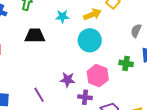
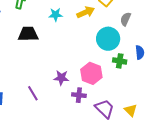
gray semicircle: (136, 31) -> (126, 19), moved
cyan circle: (90, 40) -> (108, 39), moved

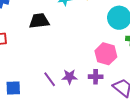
purple star: (61, 78) -> (70, 77), moved

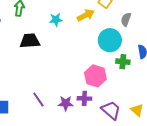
purple star: (70, 77) -> (66, 103), moved

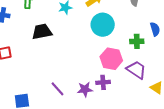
cyan circle: (110, 40) -> (103, 25), moved
purple trapezoid: (111, 110) -> (136, 70), moved

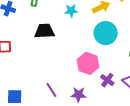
pink hexagon: (111, 59) -> (88, 63), moved
purple cross: (103, 82) -> (107, 80), moved, turned 32

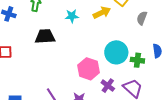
cyan circle: (106, 33) -> (116, 52), moved

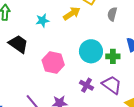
black trapezoid: (45, 36) -> (18, 44), turned 45
pink hexagon: (89, 69) -> (53, 62), moved

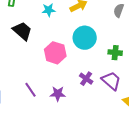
cyan circle: (91, 51) -> (85, 38), moved

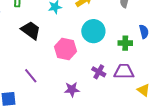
purple trapezoid: (111, 81) -> (124, 72), turned -35
purple line: (31, 90) -> (31, 76), moved

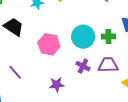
cyan circle: (93, 31) -> (83, 37), moved

